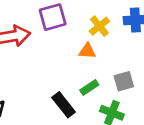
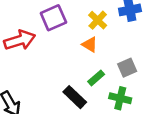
orange triangle: (87, 51) -> (90, 45), turned 35

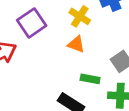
green rectangle: (96, 78) -> (90, 79), turned 63

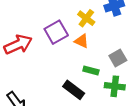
purple square: (32, 23) -> (56, 32), moved

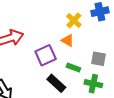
purple square: (56, 32) -> (46, 55), moved
gray square: (118, 58) -> (99, 59), turned 35

